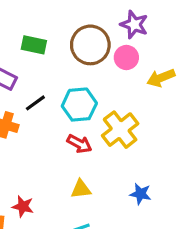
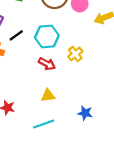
yellow cross: (120, 130) -> (75, 54), size x0.6
blue star: (140, 194) -> (85, 113), moved

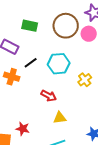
red arrow: (47, 64) -> (49, 96), moved

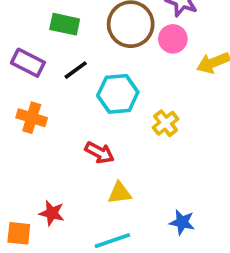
black line: (31, 63) -> (76, 70), moved

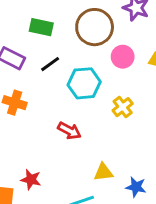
pink circle: (173, 39) -> (123, 57), moved
yellow triangle: (120, 193) -> (103, 172), moved

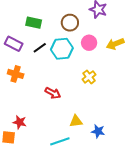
brown circle: (95, 27) -> (70, 23), size x0.7
cyan hexagon: (84, 83) -> (62, 49), moved
red star: (31, 180) -> (20, 122), moved

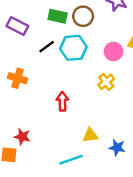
green rectangle: (34, 23) -> (58, 16), moved
pink circle: (89, 43) -> (113, 51), moved
purple rectangle: (14, 44) -> (17, 26), moved
red arrow: (53, 93) -> (62, 101), turned -119

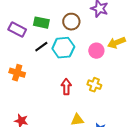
green rectangle: (58, 16) -> (41, 23), moved
yellow cross: (106, 82) -> (94, 85), moved, turned -32
red arrow: (62, 101) -> (66, 87), moved

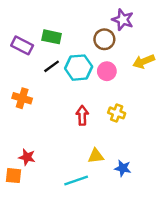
brown circle: (71, 22) -> (104, 39), moved
pink circle: (96, 51) -> (107, 71), moved

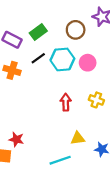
green rectangle: (52, 37) -> (38, 32), turned -49
brown circle: (104, 39) -> (76, 30), moved
orange cross: (22, 98) -> (12, 70), moved

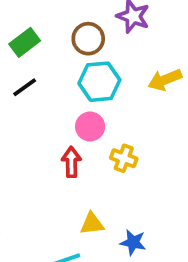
cyan hexagon: (62, 59) -> (99, 82), moved
pink circle: (88, 63) -> (90, 127), moved

